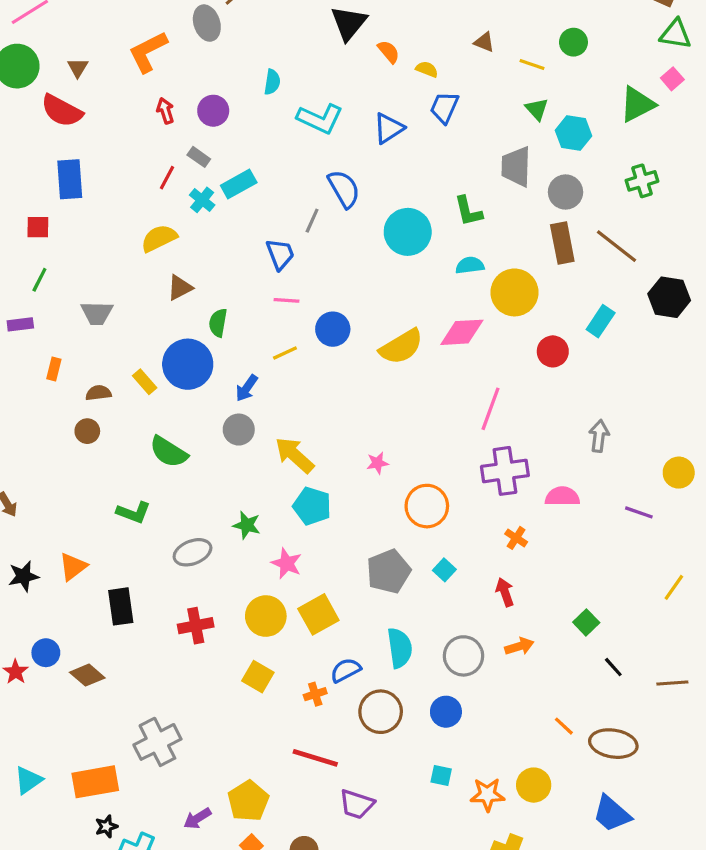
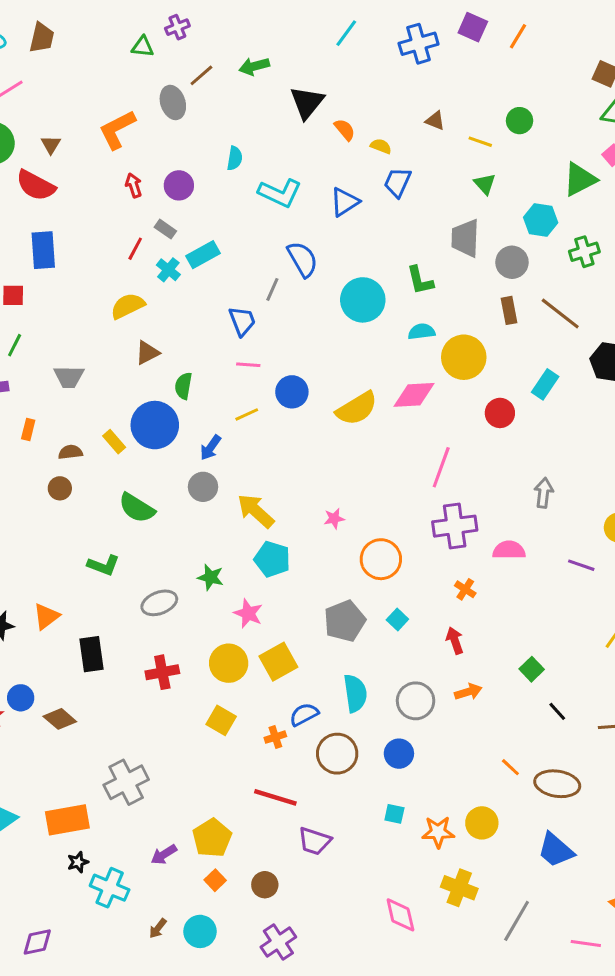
cyan hexagon: (573, 133) -> (541, 220), moved
brown rectangle: (562, 243) -> (509, 310), size x0.7

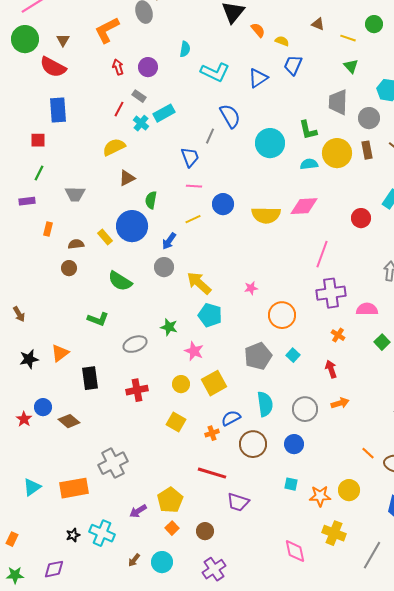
yellow circle: (464, 357) -> (337, 153), moved
yellow semicircle: (357, 408) -> (266, 215), turned 32
yellow circle: (229, 663) -> (181, 384), size x0.7
green square: (532, 669) -> (382, 342), moved
black star: (78, 862) -> (73, 535), moved

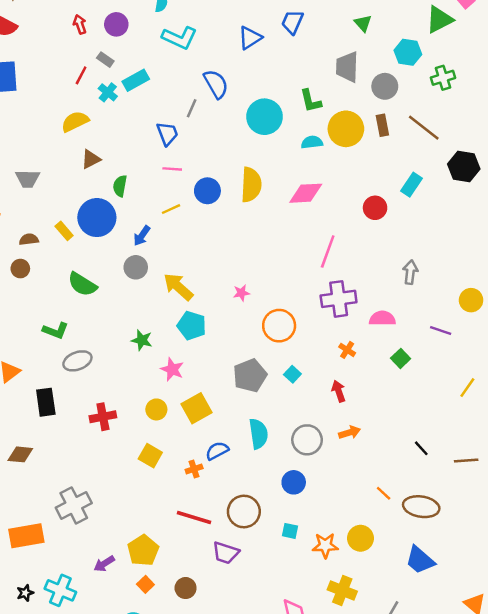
cyan L-shape: (215, 72) -> (179, 38), moved
yellow semicircle: (266, 215) -> (251, 185), moved, turned -88
gray ellipse: (135, 344) -> (77, 361), moved
brown diamond: (69, 421) -> (20, 454), turned -35
brown circle: (253, 444) -> (244, 511), moved

